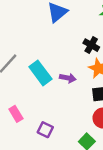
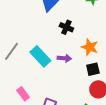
black cross: (91, 45) -> (66, 27), moved

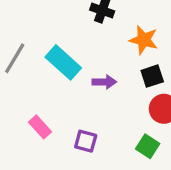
purple arrow: (64, 58) -> (104, 82), moved

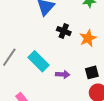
orange star: (144, 40) -> (88, 38), moved, turned 30

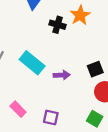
orange star: (88, 38) -> (80, 15), moved

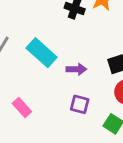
purple square: (51, 117) -> (80, 104), moved

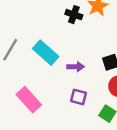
pink rectangle: (22, 107) -> (29, 100), size x1.5

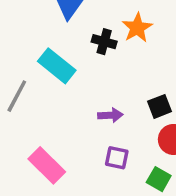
cyan rectangle: (46, 53) -> (57, 66), moved

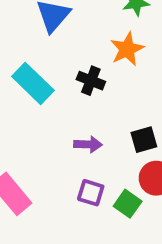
black cross: (104, 42) -> (91, 81), moved
green square: (159, 179) -> (128, 204), moved

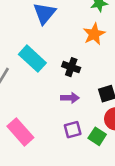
black cross: (91, 81) -> (71, 67), moved
purple square: (91, 193) -> (73, 130), turned -30

